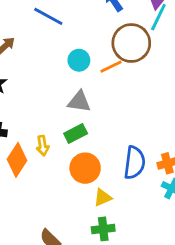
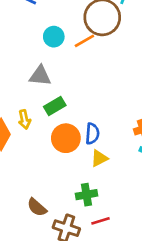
gray triangle: (79, 102) -> (40, 76), moved
blue semicircle: (134, 163) -> (92, 134), moved, size x0.7
yellow triangle: (103, 198) -> (99, 158), moved

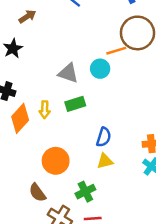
cyan circle: (54, 37) -> (100, 69), moved
orange circle: (66, 138) -> (56, 161), moved
green cross: (87, 195) -> (85, 192), turned -30

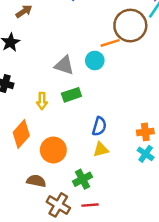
orange diamond: (20, 118) -> (21, 134), moved
brown semicircle: (37, 193) -> (36, 181), turned 138

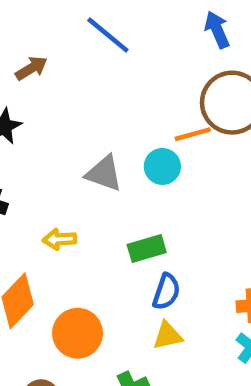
green rectangle: (71, 95) -> (147, 248), moved
yellow arrow: (42, 101) -> (60, 239), turned 84

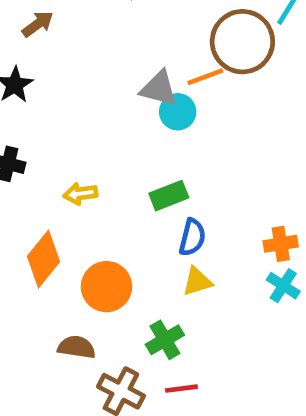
gray triangle: (104, 173) -> (159, 89), moved

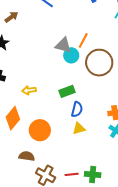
brown circle: (242, 42) -> (99, 63), moved
orange line: (205, 77) -> (83, 40), turned -42
green cross: (165, 340) -> (93, 174), moved, turned 35

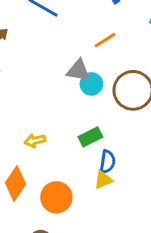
orange line: (83, 40) -> (105, 40), moved, turned 35
yellow triangle: (79, 128) -> (103, 180), moved

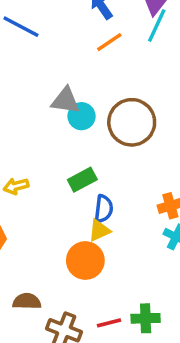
orange line: (105, 40) -> (109, 42), moved
orange circle: (56, 197) -> (85, 260), moved

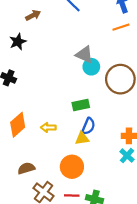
yellow arrow: (16, 186) -> (48, 127), moved
orange circle: (85, 260) -> (72, 167), moved
brown semicircle: (27, 301) -> (26, 168), turned -35

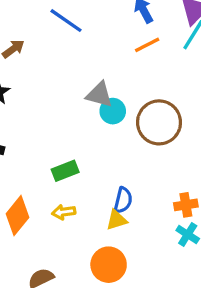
green rectangle: (81, 105) -> (65, 171), moved

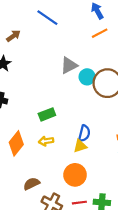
gray triangle: (99, 95) -> (69, 65), turned -42
cyan circle: (113, 111) -> (87, 77), moved

